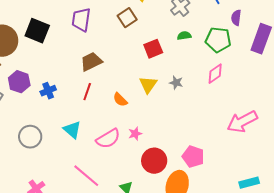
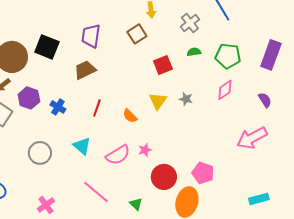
purple semicircle: (236, 18) -> (265, 100), moved, turned 140
brown trapezoid: (91, 62) -> (85, 70), moved
blue cross: (48, 91) -> (58, 107), turned -35

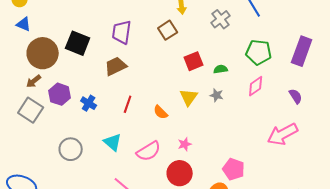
green semicircle: (194, 52) -> (221, 69), moved
pink star: (145, 150) -> (185, 144), moved
red circle: (164, 177) -> (180, 173), moved

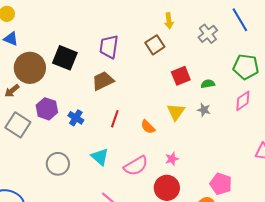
brown arrow: (34, 81) -> (12, 91), moved

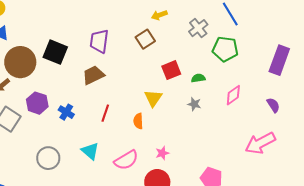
yellow arrow: (169, 21) -> (159, 15), turned 77
green pentagon: (246, 67) -> (225, 49), moved
yellow triangle: (176, 112) -> (153, 98), moved
orange semicircle: (148, 127) -> (138, 121), turned 42

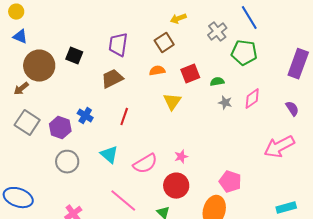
black square: (55, 52) -> (74, 56), size x0.7
purple hexagon: (37, 103) -> (60, 128), moved
gray star: (194, 104) -> (225, 103), moved
orange semicircle: (138, 121) -> (157, 71), moved, turned 84

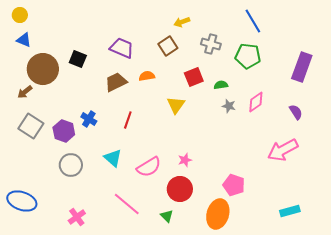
gray cross: (217, 32) -> (211, 44), moved, turned -36
purple trapezoid: (118, 45) -> (122, 48), turned 105
orange semicircle: (157, 71) -> (147, 76), moved

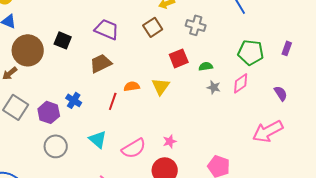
green pentagon: (248, 56) -> (251, 52), moved
purple rectangle: (302, 67) -> (287, 48), size x0.5
orange semicircle: (147, 76) -> (132, 86), moved

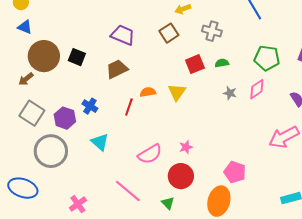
black square: (63, 40) -> (77, 57), moved
green semicircle: (206, 66) -> (222, 63), moved
cyan triangle: (98, 139) -> (100, 142), moved
gray circle: (56, 146) -> (51, 151), moved, size x1.4

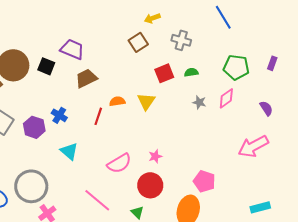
purple trapezoid: (123, 35) -> (72, 49), moved
gray circle: (51, 151) -> (31, 186), moved

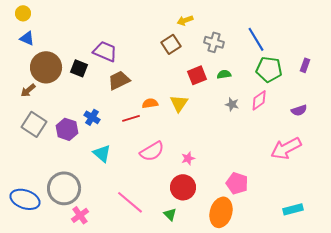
blue line: (223, 17) -> (256, 39), moved
purple semicircle: (266, 108) -> (299, 110), turned 105
red line: (98, 116) -> (131, 118), turned 54
pink semicircle: (119, 163) -> (152, 151), moved

